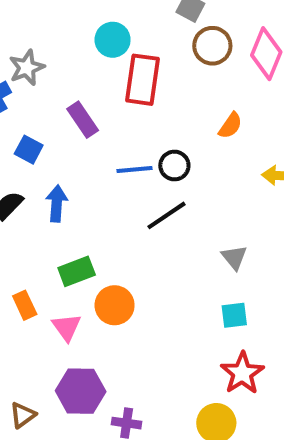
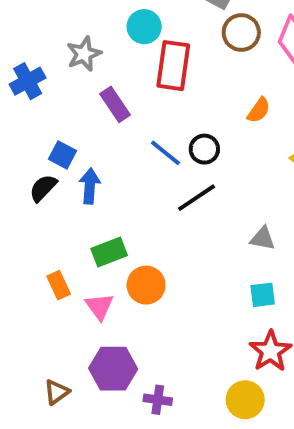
gray star: (27, 68) -> (84, 54), moved
blue square: (29, 150) -> (63, 155), moved
blue line: (134, 169) -> (165, 153), turned 44
gray triangle: (234, 257) -> (263, 238), turned -40

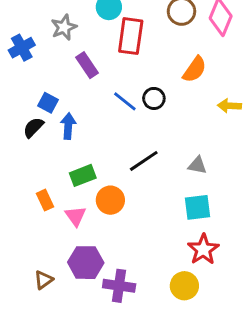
orange semicircle: (259, 110) -> (195, 69), size x1.4
black line: (197, 198) -> (144, 161), moved
cyan square: (263, 295) -> (197, 207), size x1.4
purple cross: (158, 400) -> (119, 286), size x1.5

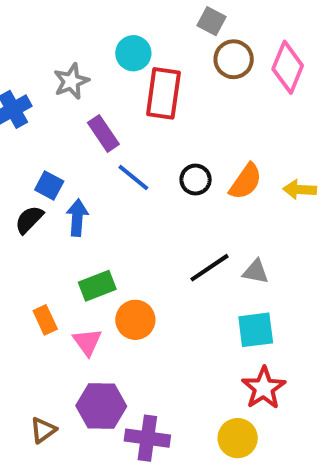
orange semicircle: (195, 69) -> (246, 182), moved
blue line: (125, 101) -> (133, 178), moved
black line: (144, 161) -> (210, 268), moved

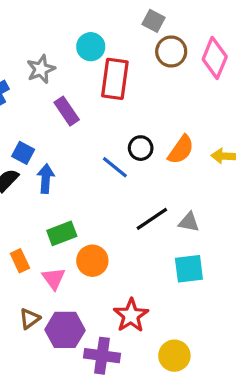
blue line: (133, 178) -> (115, 167), moved
red star: (264, 388) -> (131, 315), moved
brown triangle: (43, 430) -> (30, 319), moved

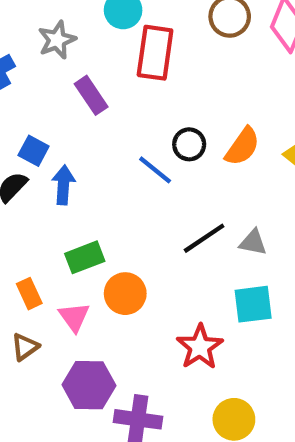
red star: (131, 315) -> (200, 347), moved
brown triangle: (30, 319) -> (25, 347), moved

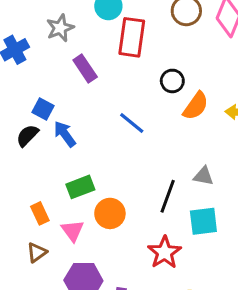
black circle: (189, 144) -> (172, 81), moved
blue arrow: (63, 185) -> (65, 134), turned -40
black line: (204, 238) -> (168, 196), moved, turned -36

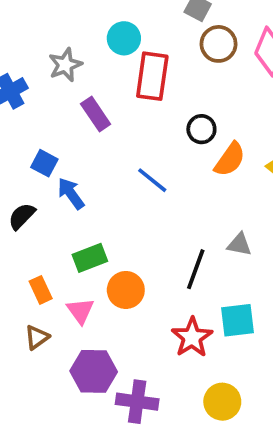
black semicircle: (27, 136) -> (22, 216), moved
cyan square: (203, 221) -> (237, 320), moved

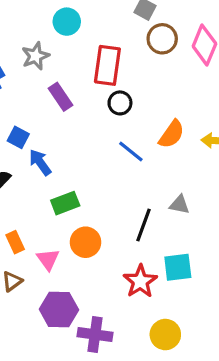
cyan circle: (124, 38) -> (67, 22), moved
black circle: (201, 129) -> (120, 103), moved
blue line: (152, 180) -> (131, 151), moved
green rectangle: (90, 258) -> (65, 203), moved

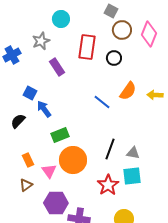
black circle: (120, 103) -> (114, 58), moved
gray triangle: (179, 205) -> (133, 153), moved
orange circle: (86, 242) -> (73, 160), size x1.4

